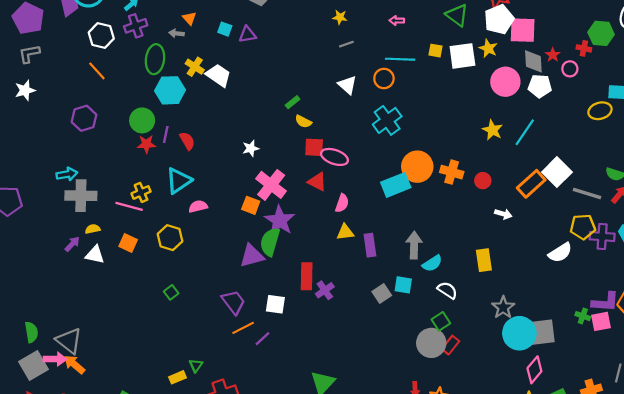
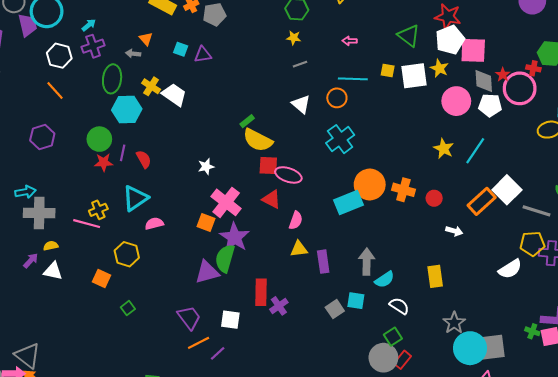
pink circle: (570, 69) -> (520, 88), size x2.0
yellow semicircle: (303, 121) -> (258, 140), size x1.8
orange square: (128, 243) -> (101, 278), moved

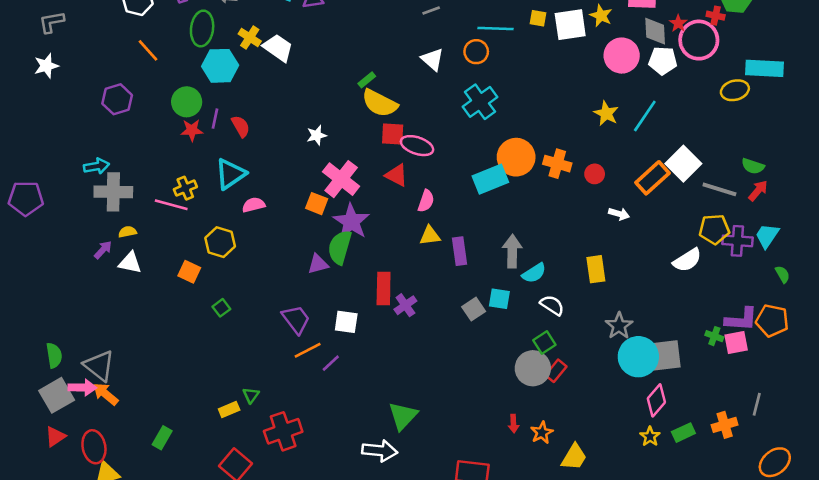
orange line: (55, 91) -> (148, 50), moved
purple triangle: (207, 272) -> (318, 264), size x0.7

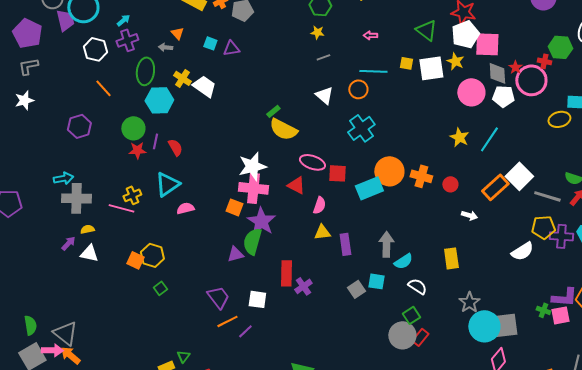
red square: (393, 134) -> (337, 173), moved
white star: (317, 135) -> (252, 166), moved, size x1.8
pink cross: (341, 179) -> (253, 188), turned -32
yellow hexagon: (220, 242) -> (152, 255), moved

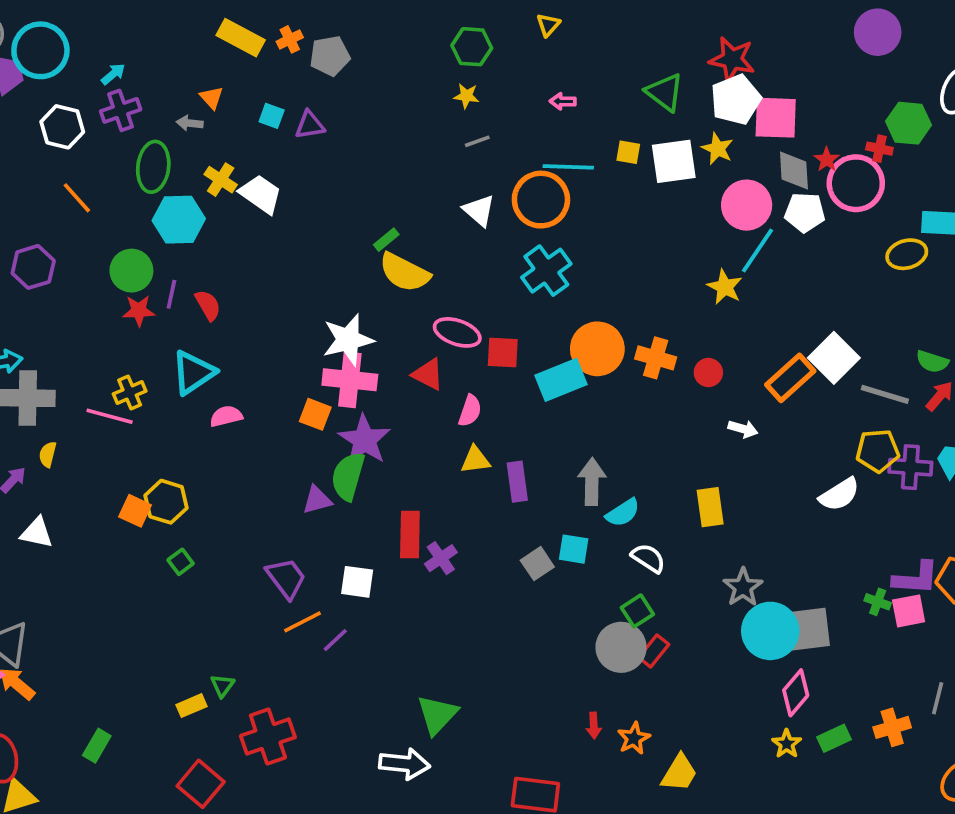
orange circle: (358, 89) -> (541, 200), size x1.6
cyan line: (489, 139) -> (758, 251), moved
yellow semicircle: (87, 229) -> (48, 454), turned -64
white triangle: (89, 253) -> (37, 533), moved

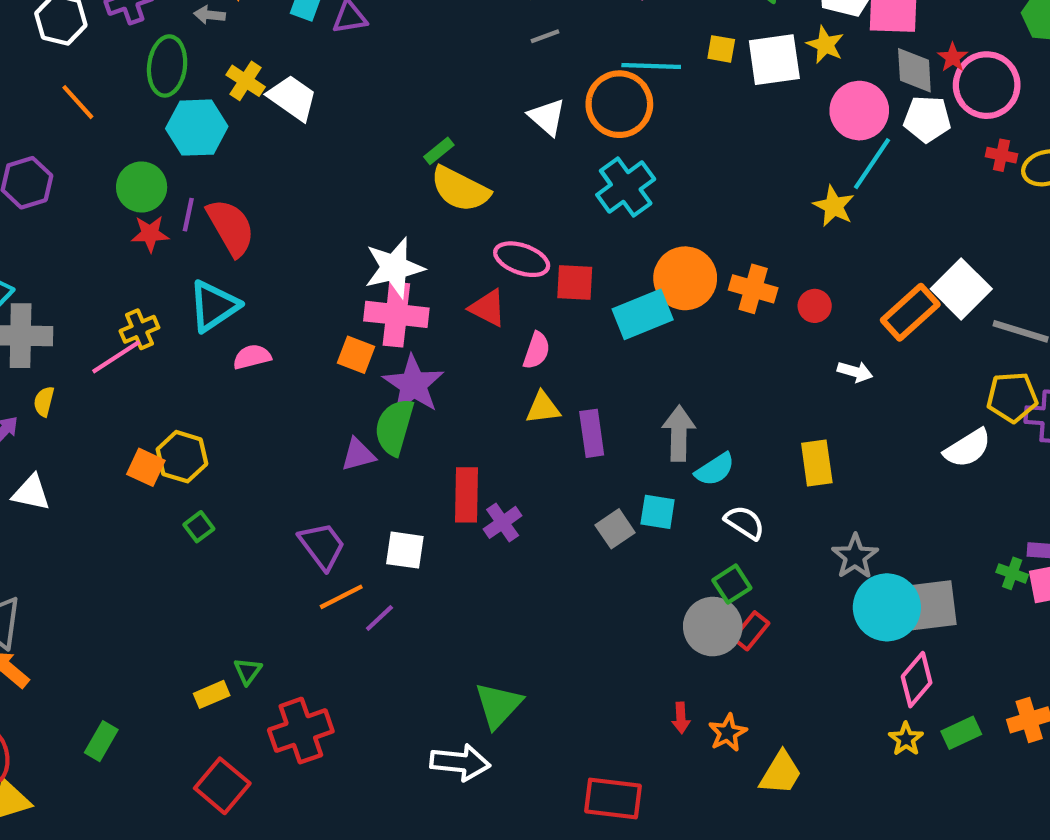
red cross: (879, 149) -> (1002, 155), moved
red semicircle: (208, 305) -> (231, 227), size x1.6
pink line: (110, 416) -> (116, 357), turned -48

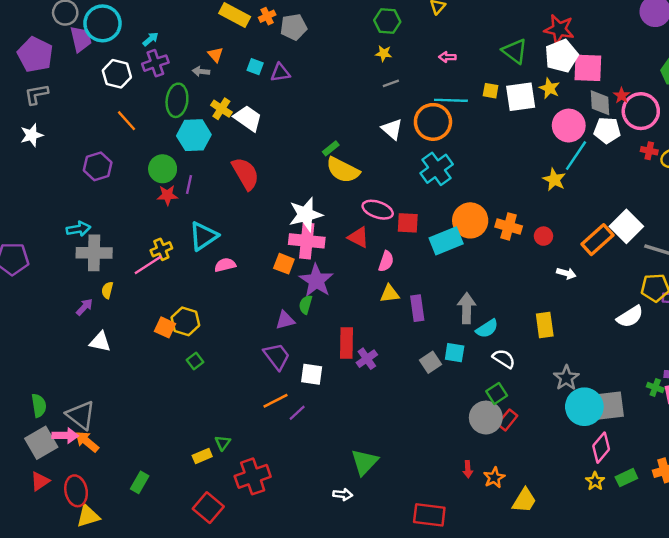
red semicircle: (231, 227) -> (245, 174), moved
green semicircle: (394, 427) -> (306, 305), size x0.6
purple trapezoid: (322, 546) -> (277, 356), moved
white arrow: (460, 762) -> (343, 494), size x0.6

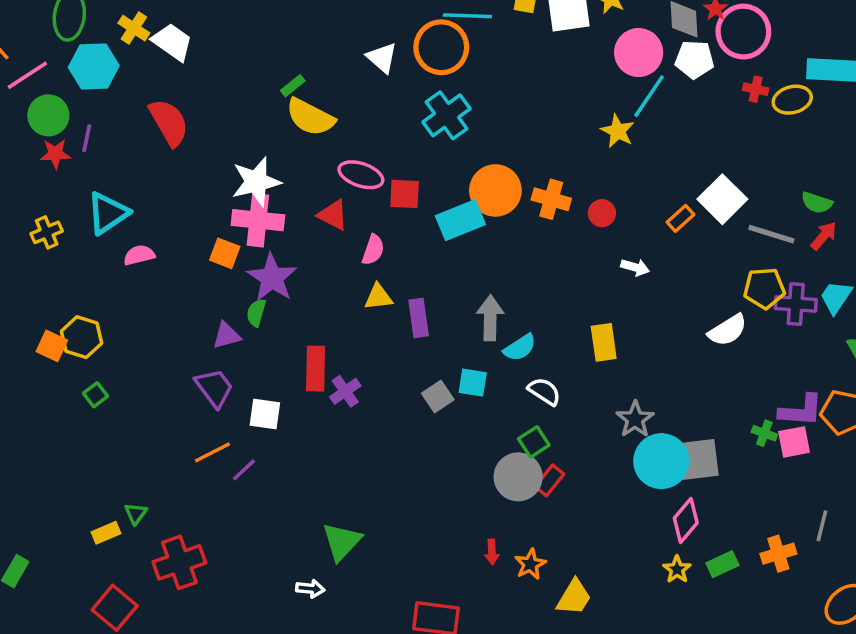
orange rectangle: (598, 240) -> (681, 218), size x0.6
pink line: (148, 265) -> (27, 75), moved

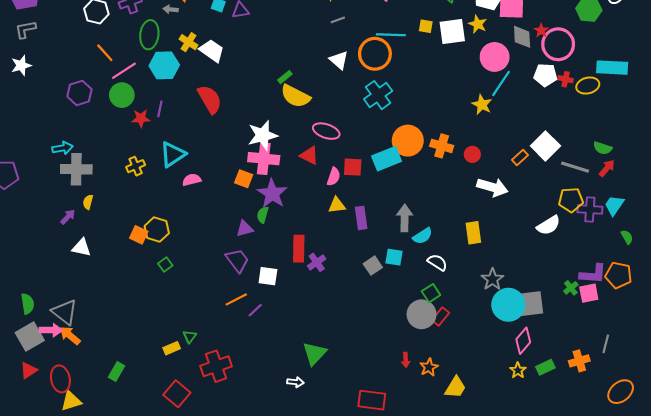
white pentagon: (694, 59) -> (545, 75), moved
green circle: (48, 115) -> (122, 95), moved
red square: (405, 194) -> (353, 167), moved
white arrow: (635, 267) -> (492, 187), size x1.8
green cross: (764, 433) -> (571, 288), turned 32

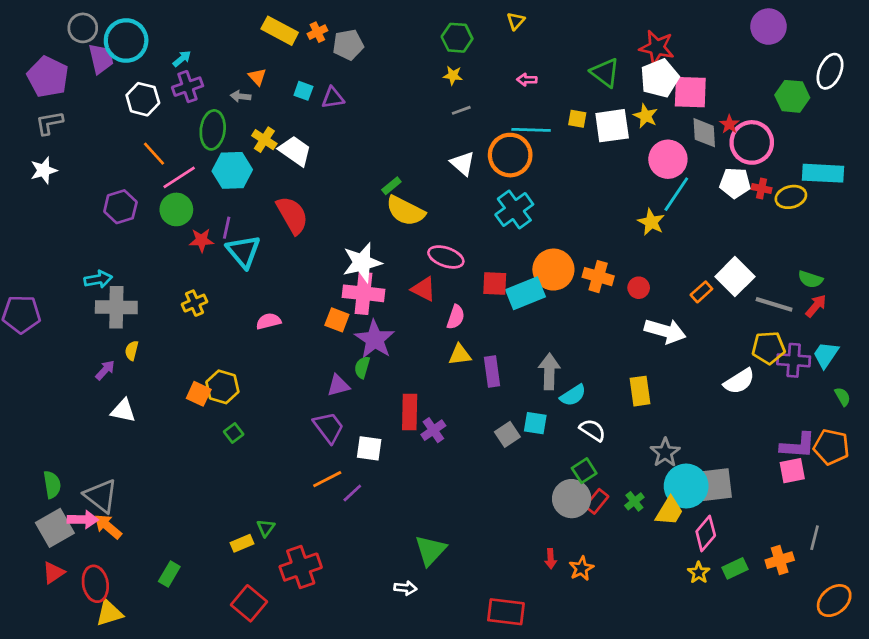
cyan triangle: (173, 154) -> (243, 251), moved, turned -36
red square: (353, 167) -> (495, 284), moved
green cross: (571, 288) -> (634, 501), moved
yellow trapezoid: (455, 387) -> (669, 511), moved

